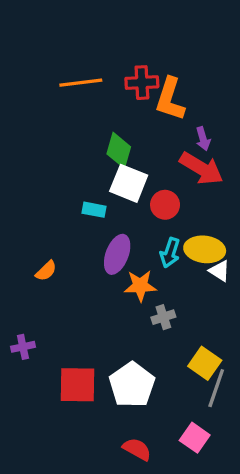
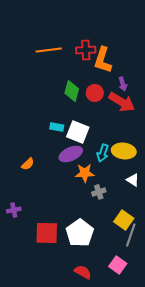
white square: (129, 183) -> (78, 132), moved
red circle: (165, 205) -> (95, 93), moved
purple ellipse: (117, 254) -> (71, 154), turned 45
white triangle: (220, 271) -> (133, 180), moved

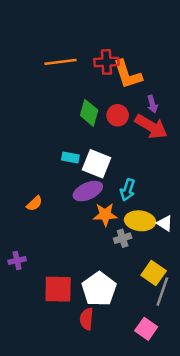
orange L-shape: (103, 60) -> (128, 74), turned -36
yellow ellipse: (124, 151) -> (140, 221), moved
red semicircle: (83, 272) -> (87, 319), moved, turned -114

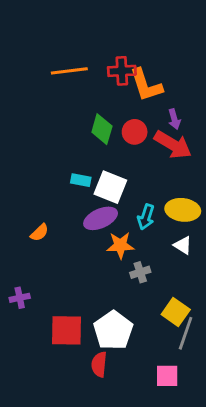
yellow ellipse: (140, 221) -> (183, 210), moved
white triangle: (165, 223) -> (183, 245), moved
pink square: (146, 329) -> (167, 376), turned -35

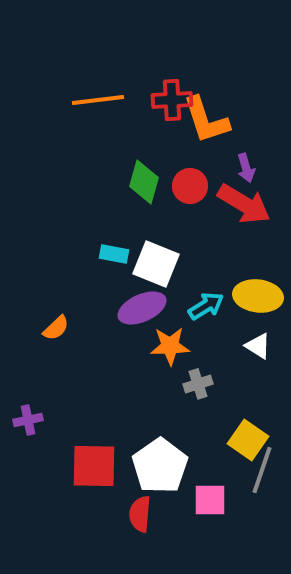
cyan arrow: (146, 217) -> (206, 306), turned -140
pink square: (167, 376) -> (210, 500), moved

